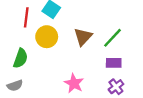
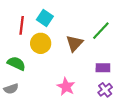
green line: (113, 38) -> (101, 31), moved
green semicircle: (21, 58) -> (16, 63), turned -84

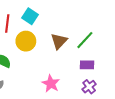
green line: (101, 31) -> (85, 40), moved

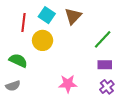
brown triangle: (59, 41) -> (73, 16), moved
pink star: (51, 84) -> (68, 84), turned -30

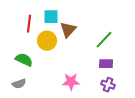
cyan square: (47, 15) -> (51, 17), turned -35
brown triangle: (73, 16) -> (68, 30), moved
purple cross: (107, 87) -> (108, 85), turned -32

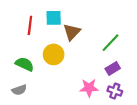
yellow circle: (47, 41) -> (54, 54), moved
purple rectangle: (106, 64) -> (113, 68), turned -32
pink star: (71, 82) -> (89, 88), moved

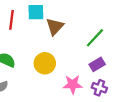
yellow circle: (54, 54) -> (45, 63), moved

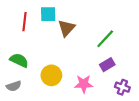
yellow circle: (45, 63) -> (51, 75), moved
purple cross: (99, 88) -> (122, 87), moved

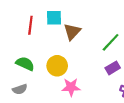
yellow circle: (51, 75) -> (57, 66), moved
pink star: (84, 84) -> (71, 87), moved

